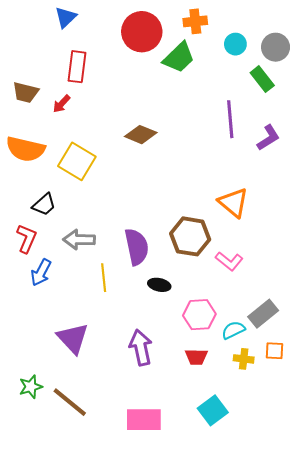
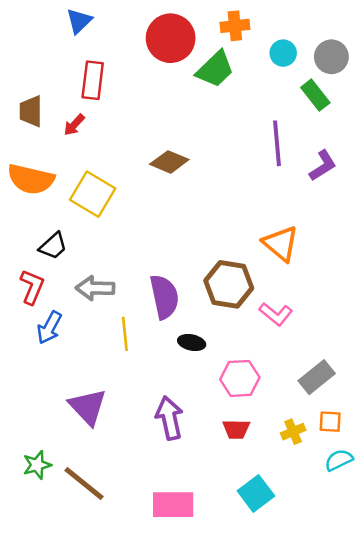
brown trapezoid: (26, 92) -> (31, 111), turned 76
cyan semicircle: (233, 330) -> (339, 460), moved
yellow cross: (244, 359) -> (293, 432), turned -30

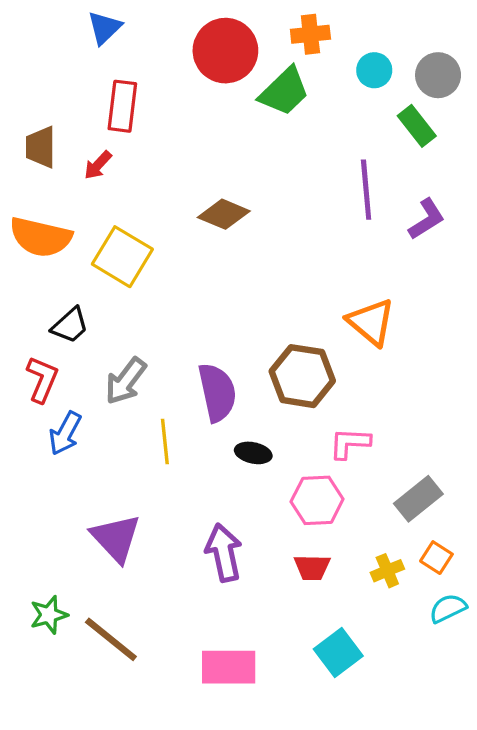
gray arrow: (95, 288) -> (126, 381), turned -54
pink L-shape: (276, 314) -> (350, 443), moved, turned 144
orange square: (330, 422) -> (436, 558), turned 30

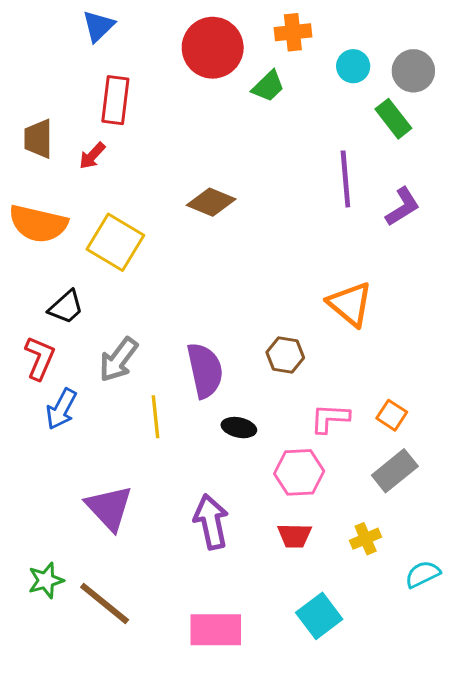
green trapezoid: (284, 91) -> (268, 86), size x0.7
brown hexagon: (302, 376) -> (285, 355), size x0.6
orange square: (436, 558) -> (392, 415), moved

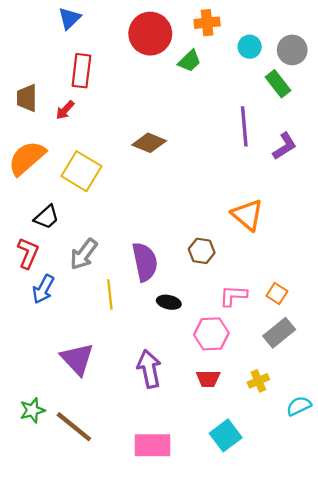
orange semicircle: (38, 224) -> (27, 158), turned 126

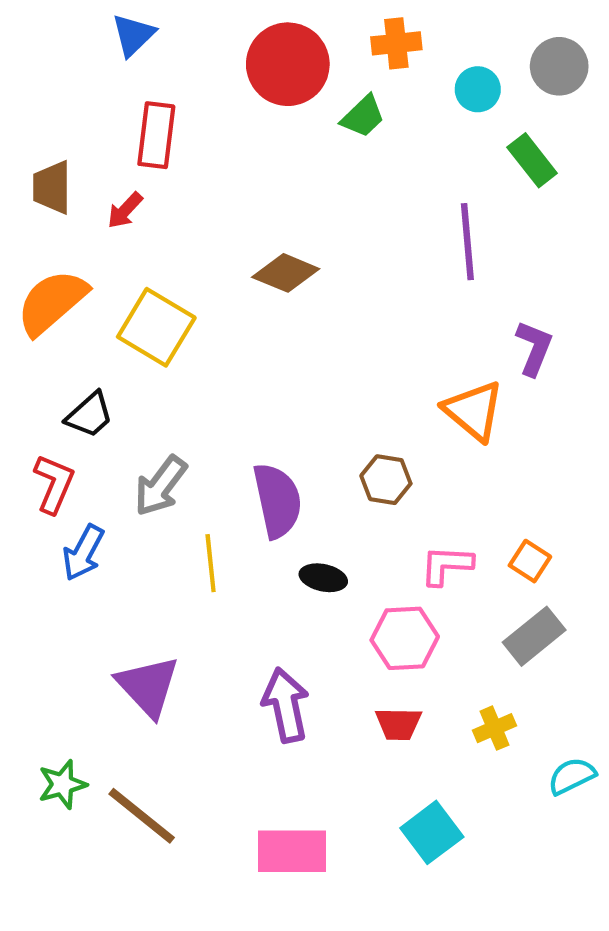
gray circle: (292, 50) -> (559, 66), moved
purple L-shape: (285, 146) -> (534, 348), moved, turned -36

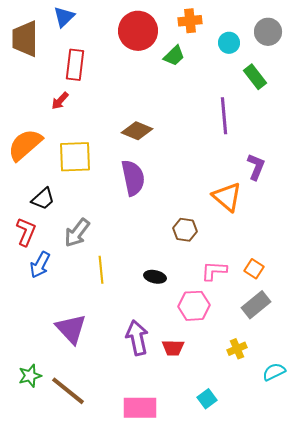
brown trapezoid: (52, 187) -> (25, 39), moved, size x1.4
yellow square: (156, 327) -> (75, 157), turned -33
purple semicircle: (277, 501) -> (133, 178), moved
red trapezoid: (398, 724) -> (173, 348), moved
cyan square: (432, 832) -> (207, 399), size x0.7

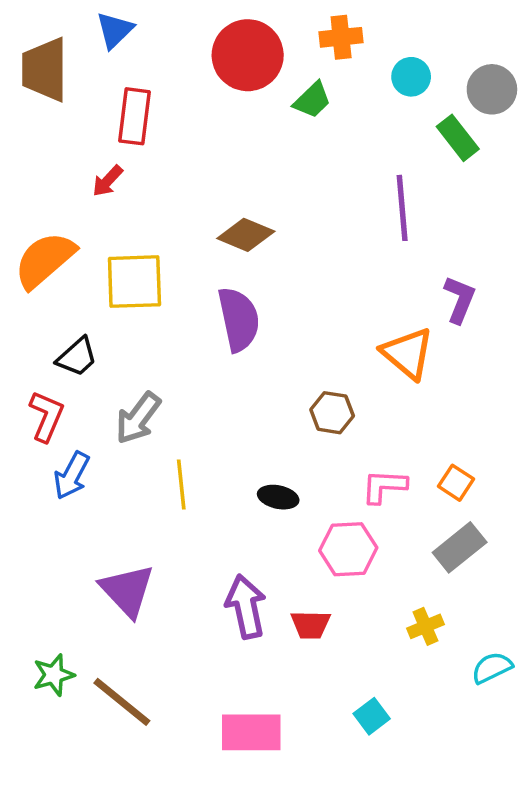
gray circle: (268, 32) -> (492, 89), moved

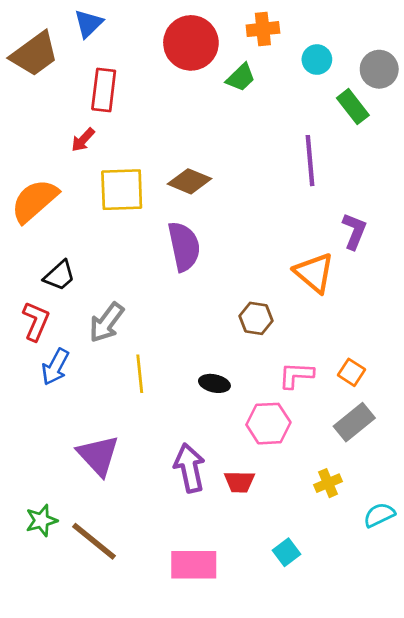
brown trapezoid: (45, 70) -> (35, 54), turned -126
yellow square: (134, 282) -> (122, 190), moved

